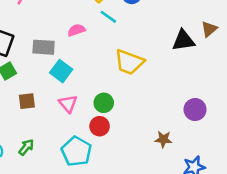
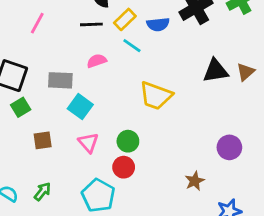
brown triangle: (209, 29) -> (245, 72), moved
brown star: (163, 139) -> (195, 181), turned -30

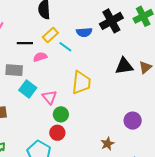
yellow rectangle: (125, 19) -> (50, 35), moved
black line: (91, 24) -> (25, 43), moved
yellow trapezoid: (156, 96) -> (81, 83), turned -105
pink triangle: (88, 143) -> (49, 97), moved

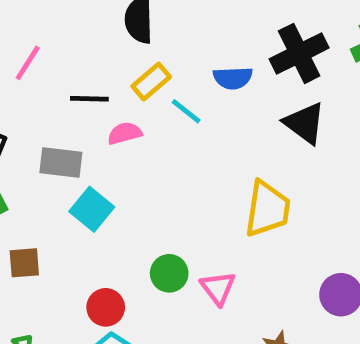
black triangle: (124, 66) -> (305, 123), moved, turned 42
yellow trapezoid: (81, 83) -> (267, 209), moved
pink triangle: (49, 97) -> (218, 288), moved
red circle: (57, 133) -> (106, 307), moved

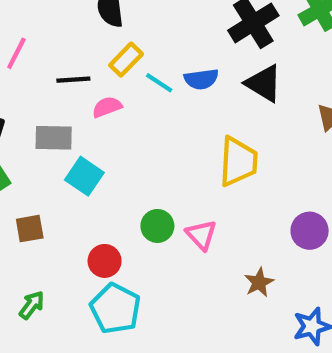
blue semicircle: (233, 78) -> (201, 79), moved

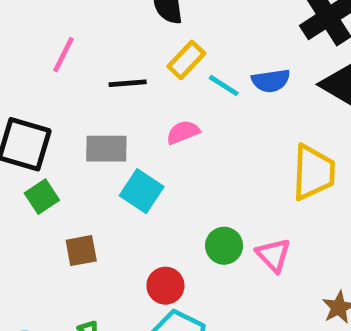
pink semicircle: (107, 107) -> (183, 132), moved

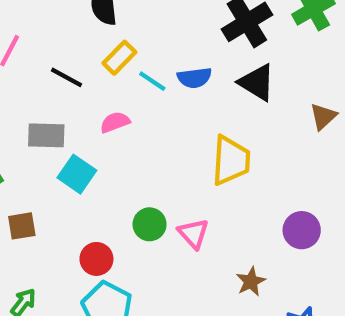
black line: (128, 83) -> (66, 77), turned 32

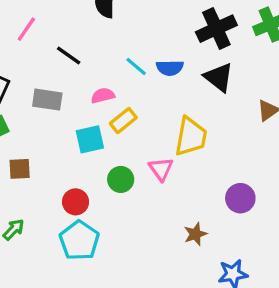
yellow rectangle: (119, 58) -> (123, 121), moved
cyan square: (77, 174) -> (90, 139), moved, turned 36
pink triangle: (193, 234) -> (161, 169), moved

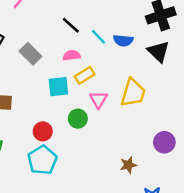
black line: (69, 56) -> (71, 25), moved
gray rectangle: (47, 100) -> (30, 54), turned 30
pink triangle: (161, 169) -> (99, 99), moved

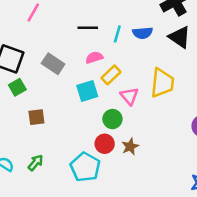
black line: (71, 25) -> (88, 28), turned -30
cyan line: (99, 37) -> (117, 34), turned 70
red circle: (43, 131) -> (105, 144), moved
brown star: (128, 165) -> (130, 147), moved

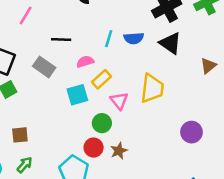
black line: (88, 28) -> (61, 39), moved
brown square: (36, 117) -> (20, 135), moved

